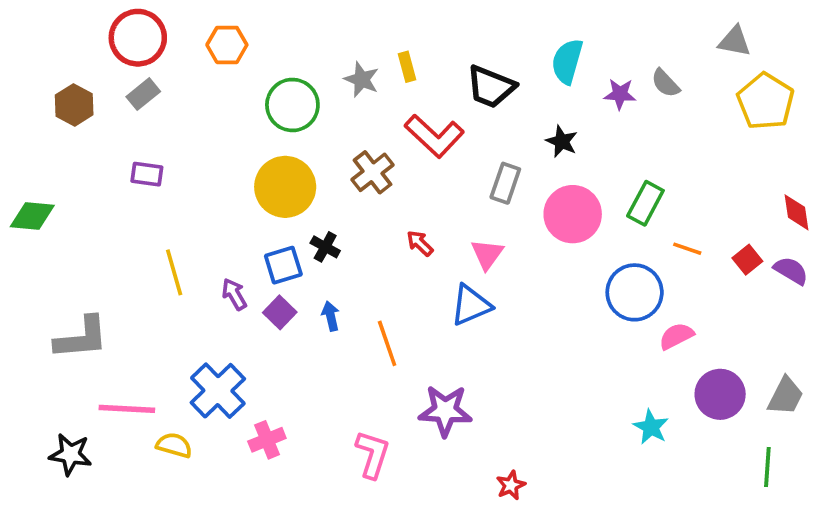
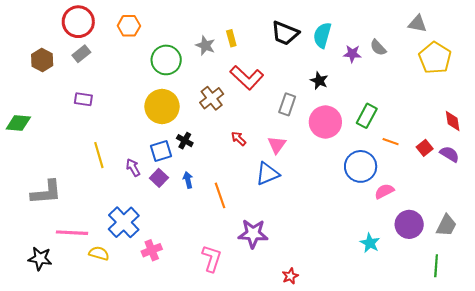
black trapezoid: (491, 87) -> (285, 33), moved

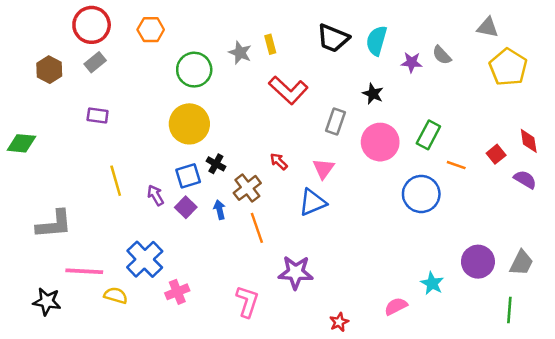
brown cross: (212, 98) -> (247, 188), moved
red square: (425, 148) -> (496, 154), moved
pink semicircle: (384, 191) -> (396, 306), moved

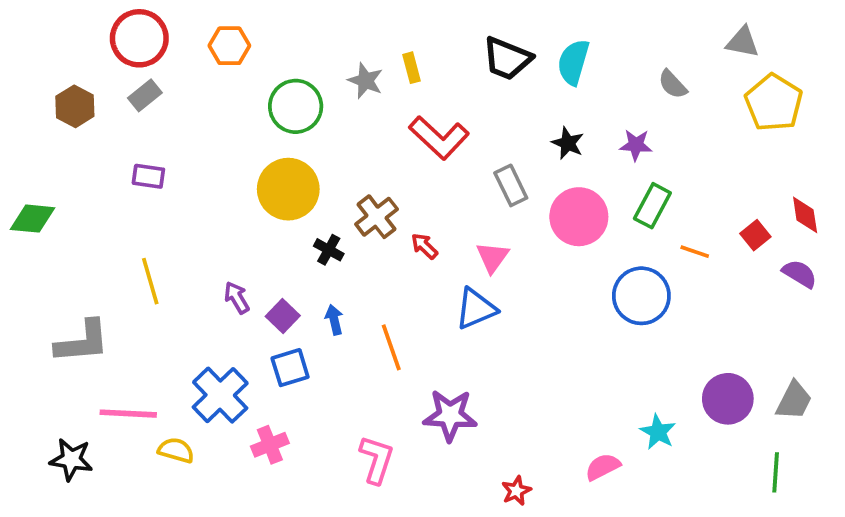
purple star: (412, 62) -> (636, 145), moved
gray rectangle: (335, 122) -> (511, 185), turned -45
blue square: (188, 176) -> (290, 368), moved
yellow line: (116, 181) -> (150, 281), moved
brown cross: (247, 188) -> (377, 217), moved

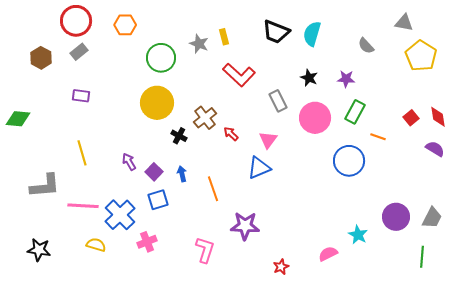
red square: (755, 235) -> (411, 118), moved
pink line: (128, 414) -> (83, 206), moved

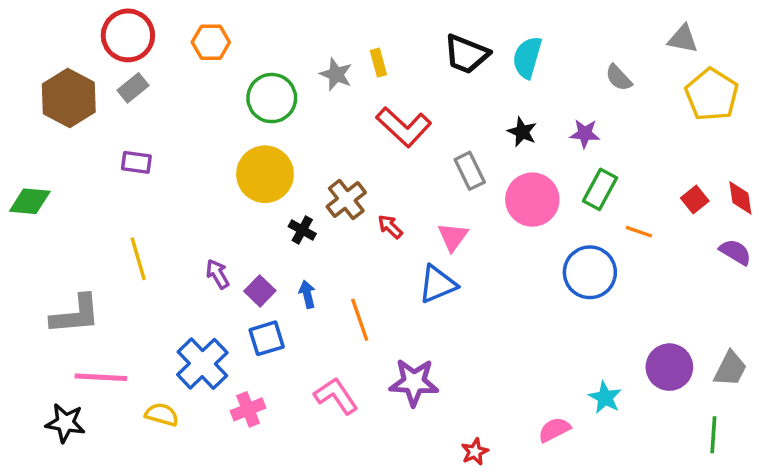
brown hexagon: (41, 58) -> (69, 98), size x1.5
pink line: (83, 206) -> (101, 377), moved
pink L-shape: (205, 250) -> (336, 396), moved, turned -52

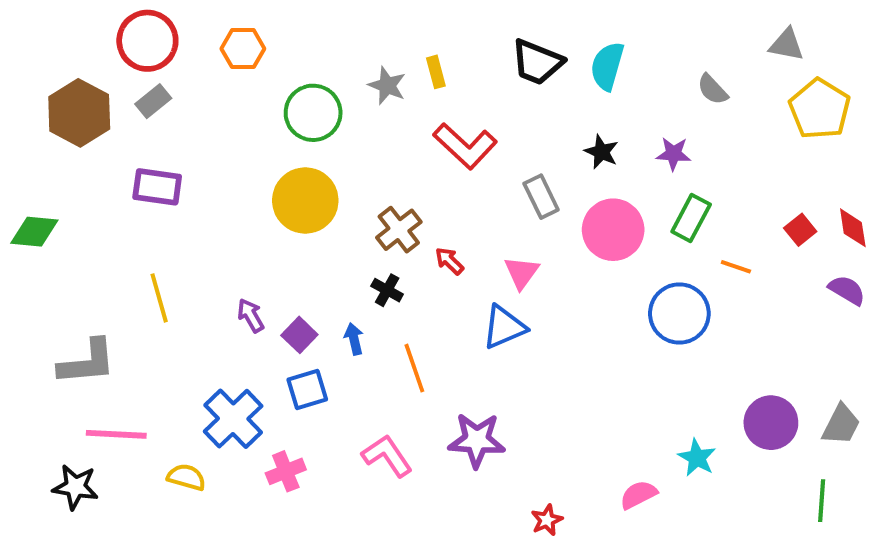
purple rectangle: (136, 162) -> (157, 187), size x1.4
black cross: (302, 230) -> (387, 290), moved

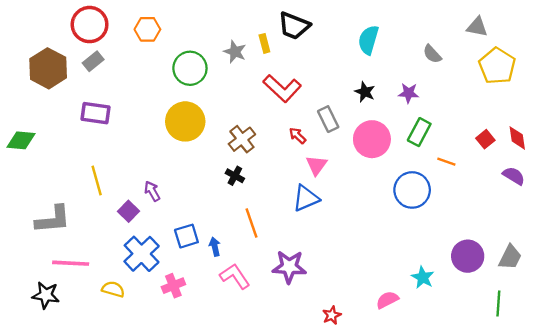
black trapezoid: (537, 62) -> (294, 26), moved
red arrow: (449, 261) -> (297, 136), moved
purple square: (299, 335) -> (129, 211), moved
blue arrow: (354, 339) -> (215, 247), moved

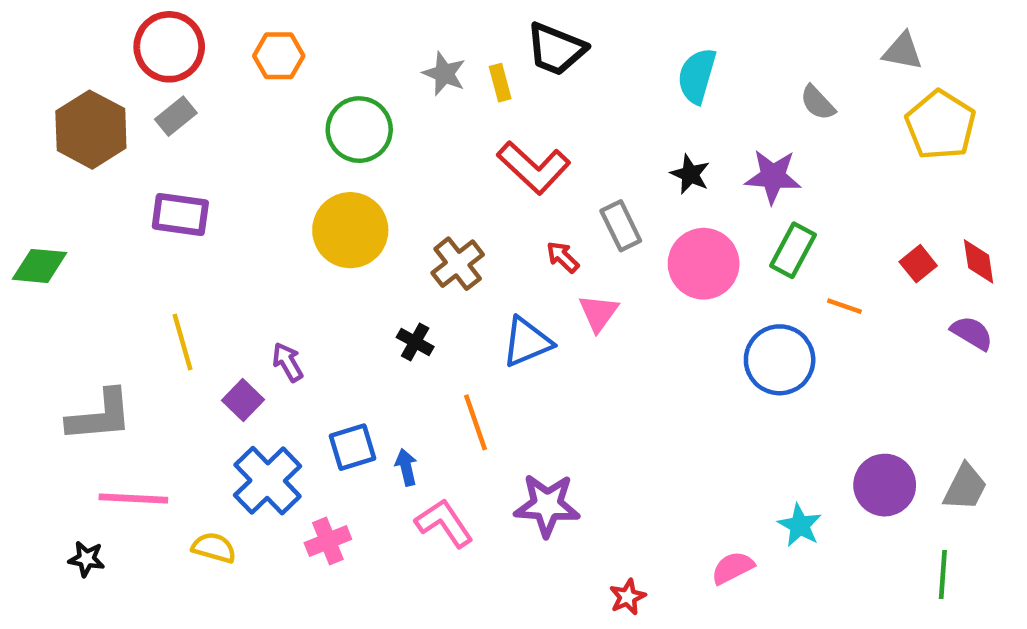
gray star: (235, 52) -> (444, 74), moved
purple star: (409, 93) -> (773, 176), size x1.4
black cross: (235, 176) -> (415, 342), moved
blue triangle: (306, 198) -> (527, 342), moved
black star: (46, 295) -> (86, 559), size x0.7

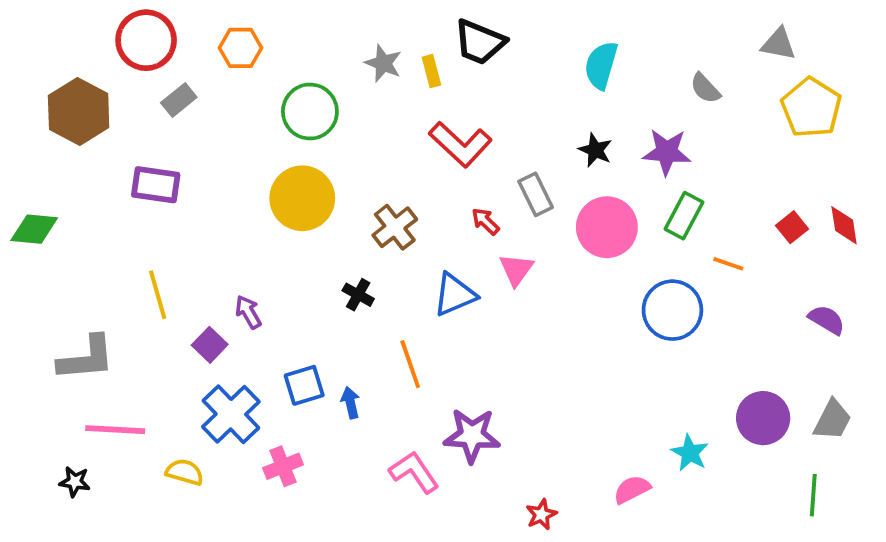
gray rectangle: (176, 116) -> (179, 100), moved
purple semicircle: (972, 333) -> (827, 320), moved
pink L-shape: (444, 523) -> (414, 472), moved

